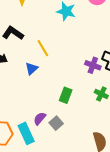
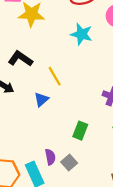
purple semicircle: (40, 118) -> (50, 157), turned 128

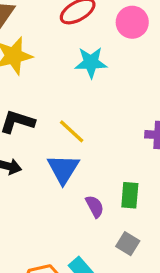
blue triangle: (41, 100) -> (63, 169), size x1.5
purple semicircle: (50, 157) -> (95, 206), moved

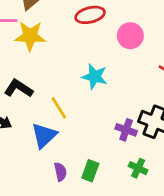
cyan star: (91, 62) -> (95, 77), moved

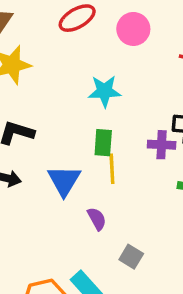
yellow line: (59, 108) -> (112, 169), moved, turned 45
green rectangle: (90, 171) -> (103, 143), moved

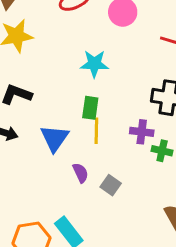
purple cross: (162, 145) -> (142, 132), moved
gray square: (131, 257) -> (111, 185), moved

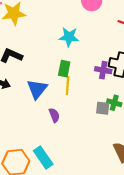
purple cross: (142, 132) -> (103, 70), moved
gray square: (111, 185) -> (103, 108), moved, turned -32

